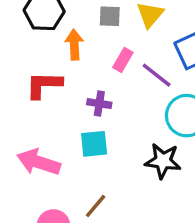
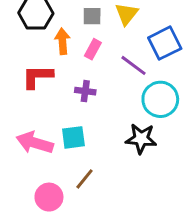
pink rectangle: (123, 60) -> (93, 49), moved
cyan square: (94, 144) -> (73, 137), moved

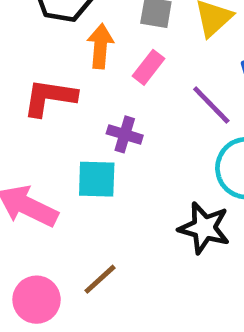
cyan square: (73, 137) -> (97, 179), moved

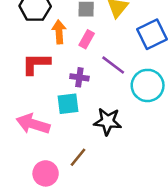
purple line: (211, 105) -> (113, 65), moved
black star: (204, 228) -> (108, 121), moved

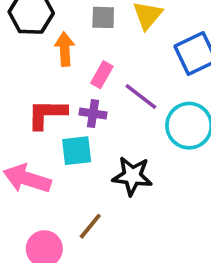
pink rectangle: (87, 39) -> (102, 75), moved
red L-shape: (36, 64) -> (47, 114), moved

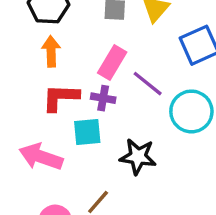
orange arrow: (65, 49) -> (51, 51), moved
pink rectangle: (102, 75) -> (112, 63), size x1.4

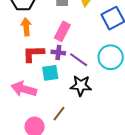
purple line: (148, 84) -> (79, 60), moved

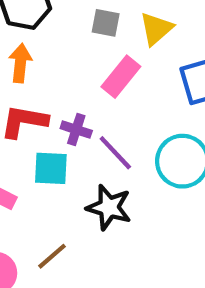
pink rectangle: (62, 31) -> (121, 77), moved

